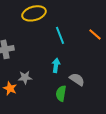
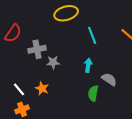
gray star: (25, 77) -> (53, 62), moved

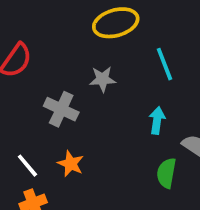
gray cross: (37, 49) -> (61, 109), moved, turned 36
gray star: (53, 62) -> (103, 79), moved

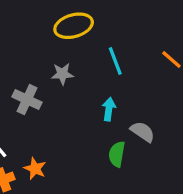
orange star: (71, 164) -> (35, 169), moved

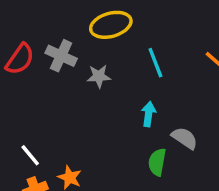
gray cross: (27, 100) -> (61, 56), moved

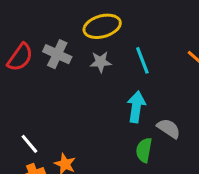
gray star: (99, 76) -> (101, 62), moved
cyan arrow: (149, 114) -> (136, 107), size x1.4

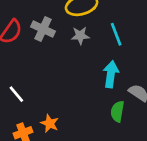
white line: (29, 144) -> (16, 94), moved

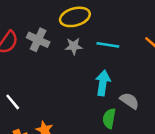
cyan line: (116, 34) -> (108, 45), turned -60

